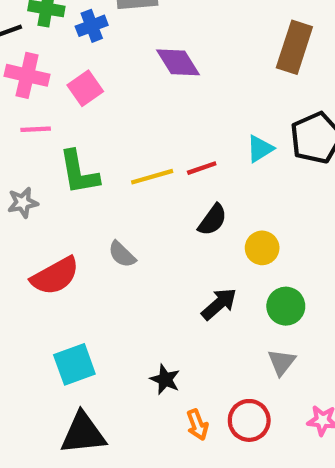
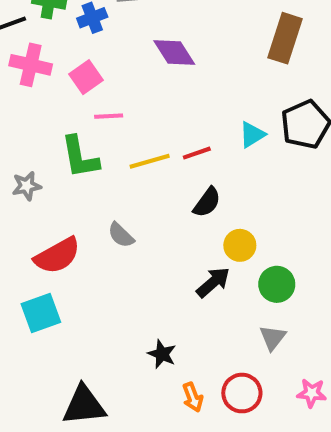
pink line: (36, 129) -> (109, 116), moved
yellow circle: (262, 248) -> (240, 245), moved
cyan square: (74, 364) -> (41, 313), moved

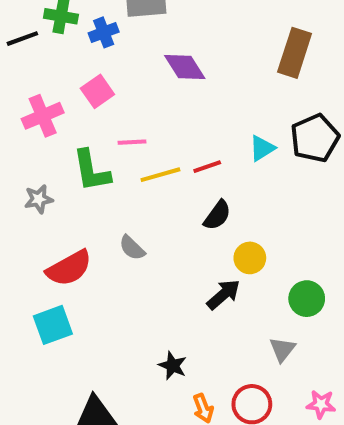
pink cross: (31, 65) -> (43, 116), moved, turned -36
pink line: (109, 116) -> (132, 142), moved
green circle: (277, 284) -> (307, 299), moved

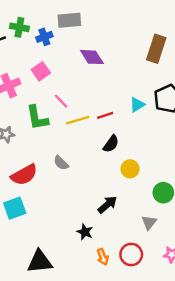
pink line: (132, 142) -> (61, 101), turned 49
black arrow: (223, 295) -> (107, 205), moved

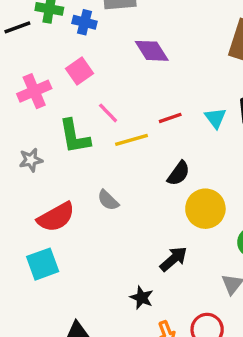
blue cross: (44, 37) -> (85, 22), turned 35
cyan triangle: (137, 105) -> (215, 118), turned -35
red line: (105, 115) -> (170, 118), moved
yellow circle: (130, 169) -> (205, 209), size x1.5

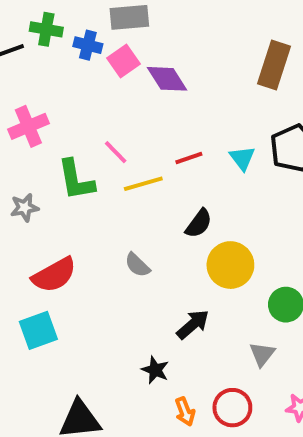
pink square: (80, 71) -> (123, 61), moved
gray semicircle: (108, 200) -> (137, 265), moved

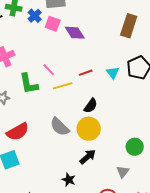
blue cross: (88, 45) -> (35, 16), turned 32
pink square: (123, 61) -> (53, 24), turned -35
gray semicircle: (137, 265) -> (60, 127), size x1.5
yellow circle: (230, 265) -> (89, 129), moved

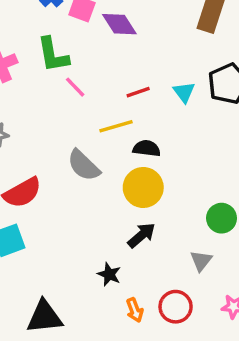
green L-shape: (29, 84) -> (53, 55), moved
yellow line: (63, 86) -> (116, 126), moved
black semicircle: (91, 106) -> (147, 148), turned -119
gray semicircle: (60, 127) -> (84, 165), moved

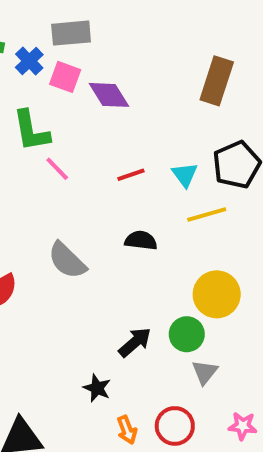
yellow line: (116, 126) -> (207, 215), moved
yellow circle: (143, 188) -> (217, 294), moved
green circle: (222, 218) -> (187, 334), moved

